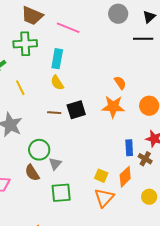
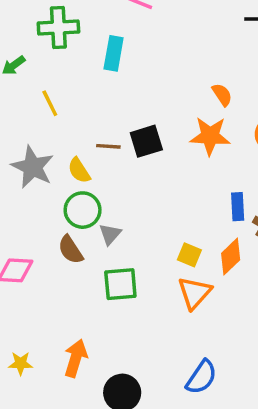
yellow semicircle: (57, 83) -> (79, 170), moved

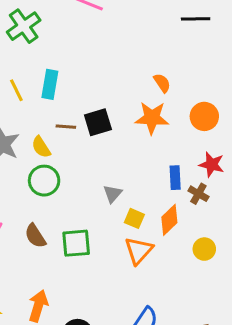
green cross: (58, 27) -> (24, 26), turned -32
cyan rectangle: (114, 53) -> (50, 84), moved
gray triangle: (110, 234) -> (113, 194), moved
brown semicircle: (70, 250) -> (35, 236), moved

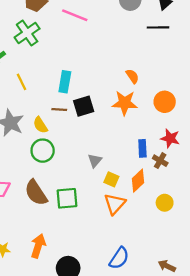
cyan rectangle: (50, 84) -> (65, 82), moved
brown semicircle: (35, 236) -> (36, 193), size x1.4

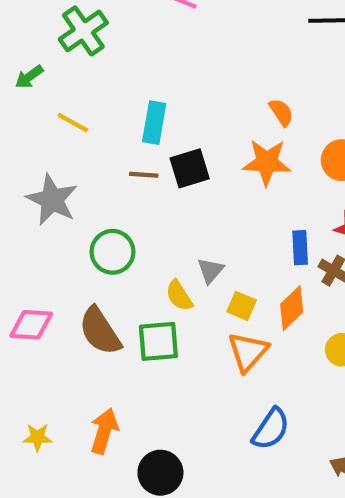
yellow line: (22, 82) -> (73, 123), turned -35
yellow semicircle: (40, 125) -> (179, 296), moved
blue semicircle: (119, 258) -> (271, 429), moved

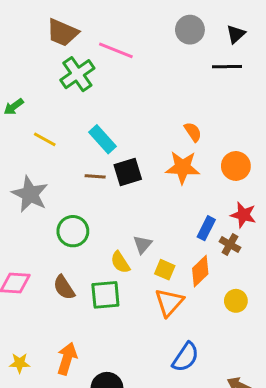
green cross: (83, 31) -> (77, 74), moved
cyan rectangle: (154, 123) -> (103, 139), turned -52
blue rectangle: (300, 248) -> (206, 228), turned 30
brown semicircle: (100, 331) -> (64, 287), size x0.7

